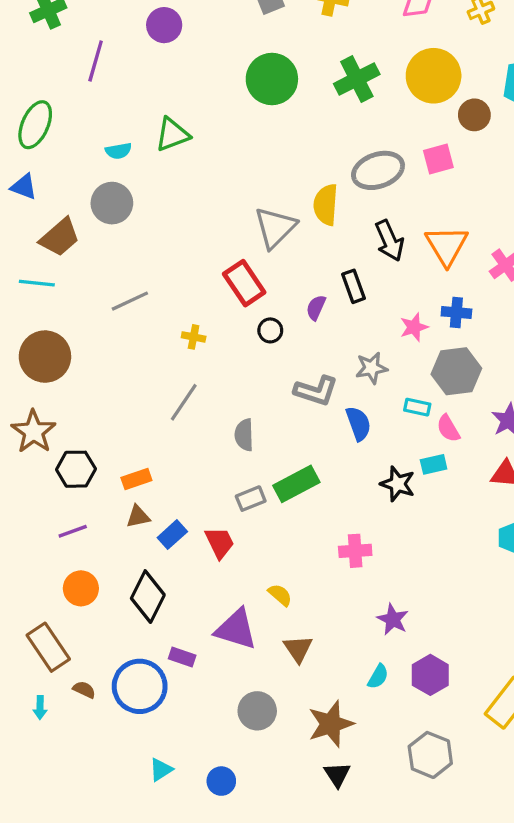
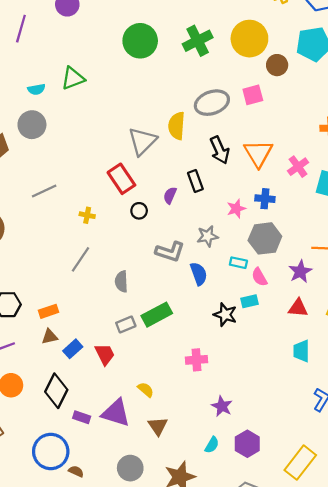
purple rectangle: (182, 657) -> (82, 417), moved
brown semicircle: (84, 690) -> (76, 471), moved

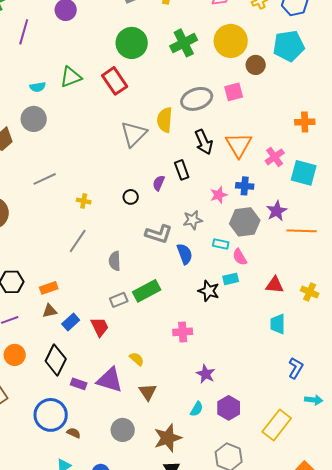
red rectangle: (121, 179) -> (115, 81), moved
purple star: (300, 272) -> (277, 211), moved

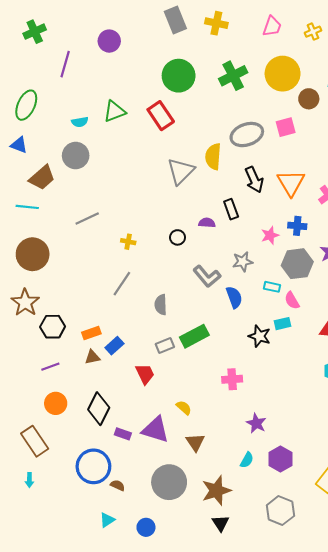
purple semicircle: (159, 183) -> (207, 223), turned 70
gray L-shape: (159, 234) -> (207, 276), turned 32
blue rectangle: (71, 322) -> (114, 346), moved
gray circle: (123, 430) -> (169, 482), size x1.4

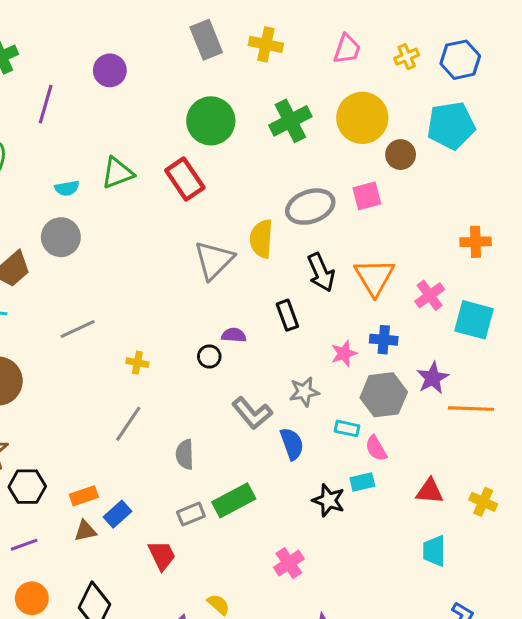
purple semicircle: (207, 223) -> (234, 335), moved
pink cross: (232, 379) -> (289, 563), turned -30

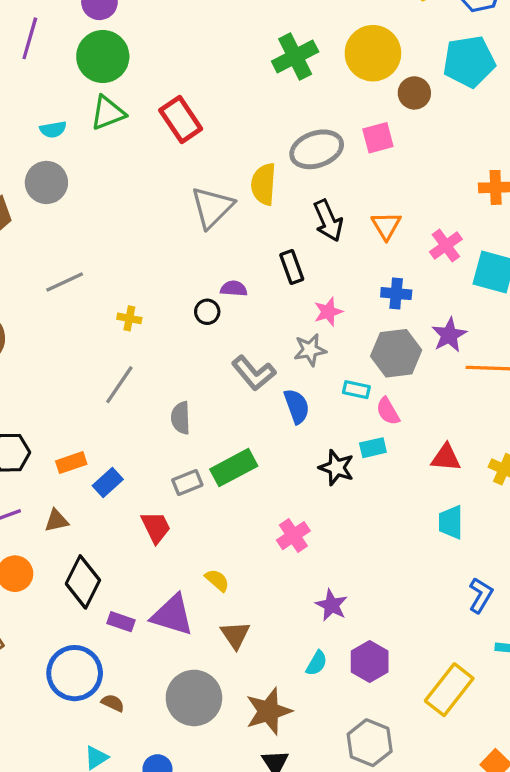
green circle: (211, 121) -> (103, 57), moved
orange triangle: (375, 277) -> (386, 226), size x0.7
pink star: (344, 353) -> (328, 312), moved
brown triangle: (85, 531) -> (56, 521), moved

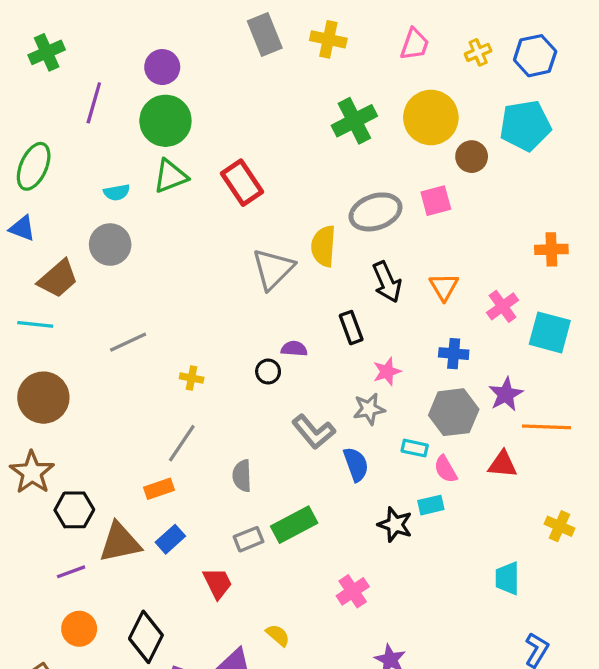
red triangle: (446, 458) -> (503, 464), moved
orange rectangle: (71, 463) -> (159, 489), moved
brown triangle: (56, 521) -> (120, 542), moved, size x1.8

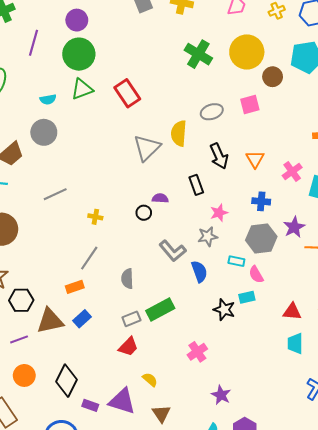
green cross: (354, 121) -> (198, 54), turned -32
gray ellipse: (376, 212) -> (212, 112), size x0.7
red triangle: (503, 464) -> (292, 312), moved
red trapezoid: (218, 583) -> (128, 347), moved, turned 70

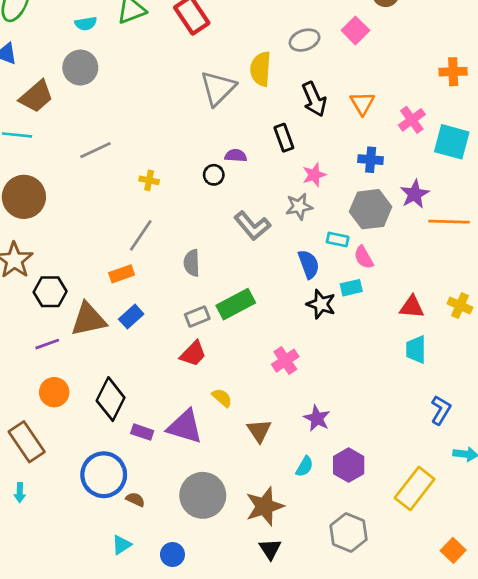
pink square: (250, 105) -> (355, 30), turned -30
blue semicircle: (199, 271) -> (309, 264), moved
brown triangle: (161, 414) -> (259, 431), moved

